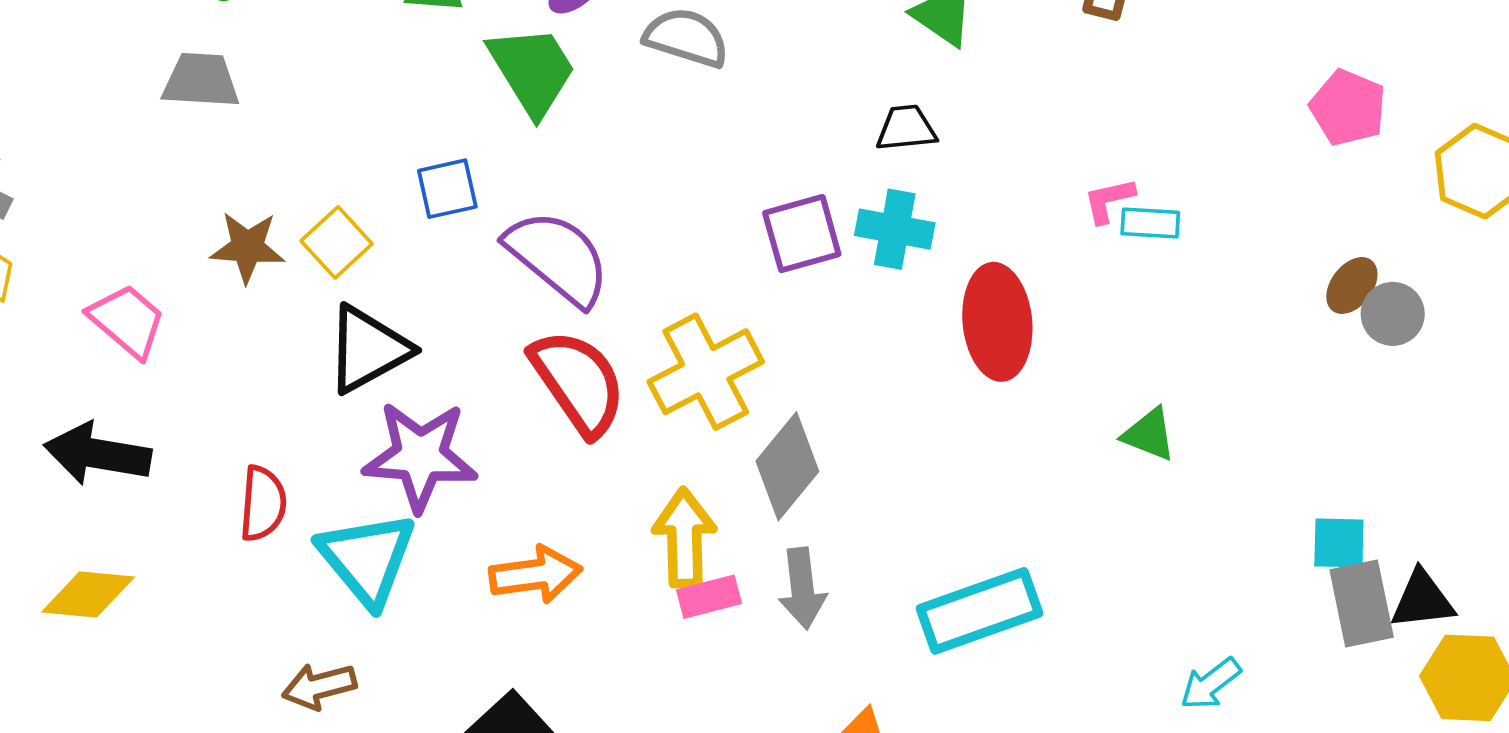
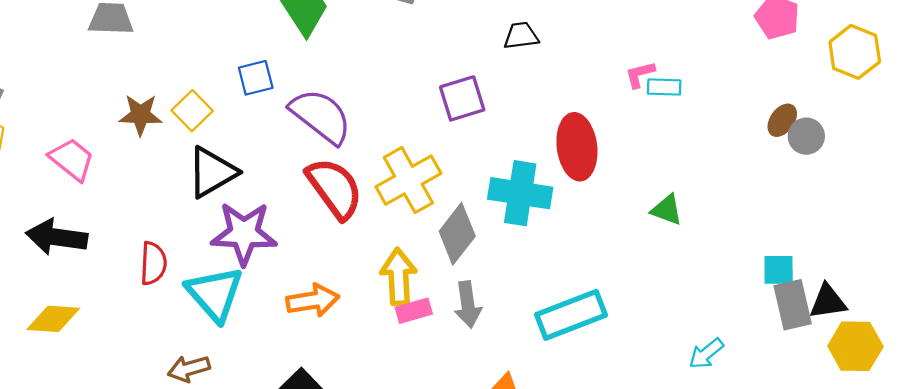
cyan cross: (895, 229) -> (520, 193), moved, size x1.4

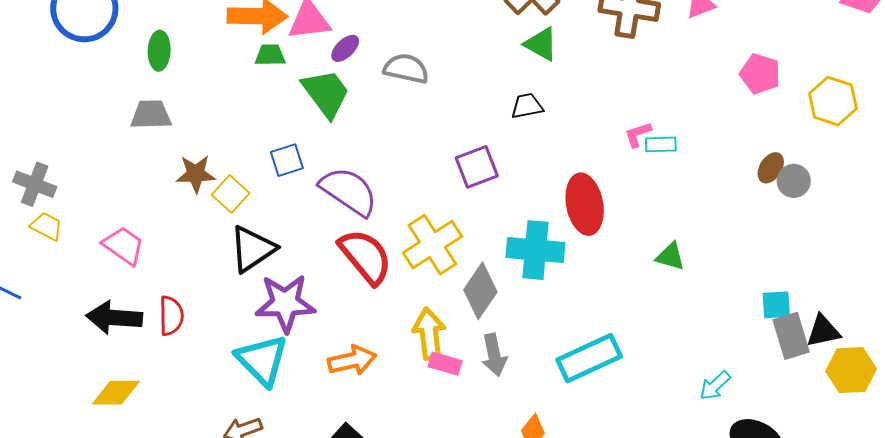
brown star: (140, 115) -> (196, 174), moved
red semicircle: (153, 263) -> (171, 316), moved
pink rectangle: (414, 311) -> (445, 364), turned 36

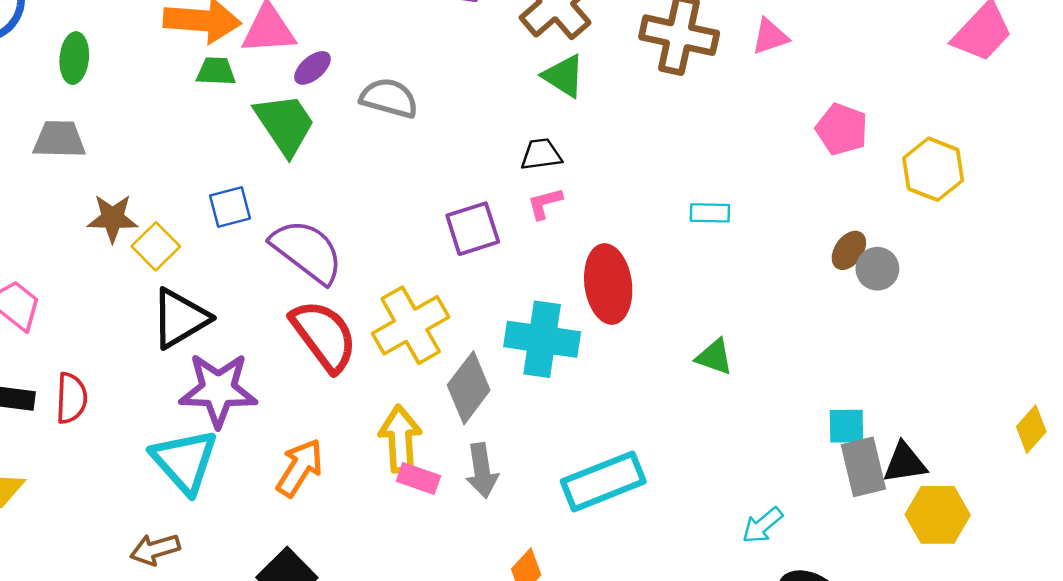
pink L-shape: (638, 134) -> (545, 203), moved
orange arrow: (352, 360) -> (300, 468), turned -48

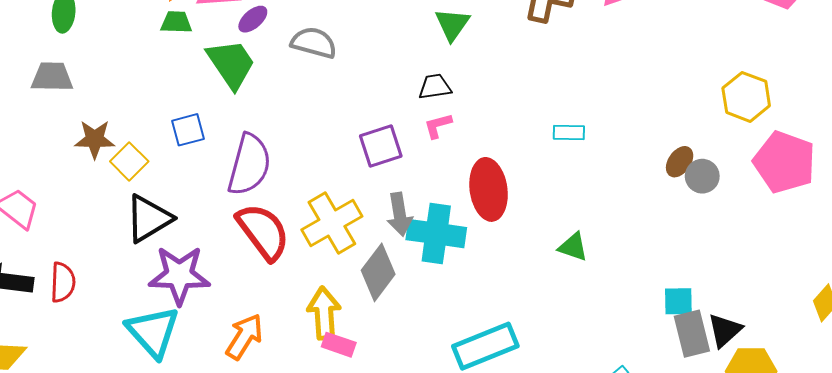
green triangle: (564, 76) -> (452, 24), turned 33
pink pentagon: (842, 129) -> (785, 162), moved, size x1.5
purple semicircle: (307, 251) -> (249, 165), turned 68
black triangle: (905, 463) -> (725, 330), turned -33
gray arrow: (482, 471) -> (400, 214), moved

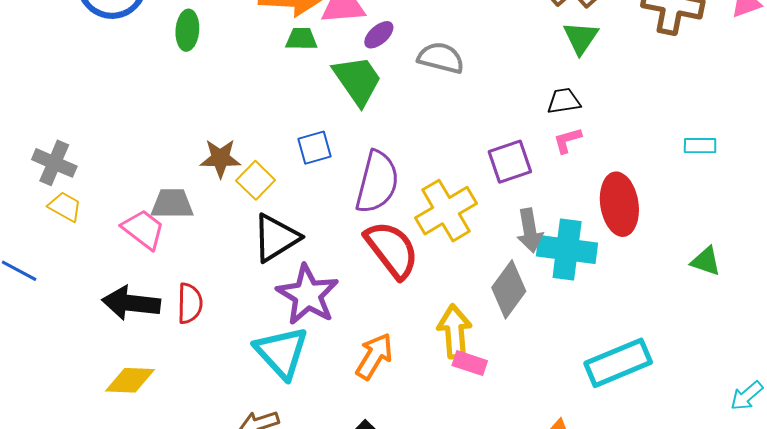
gray trapezoid: (52, 77) -> (172, 204), moved
yellow cross: (332, 223) -> (446, 211), moved
purple star: (179, 275) -> (308, 295), turned 30

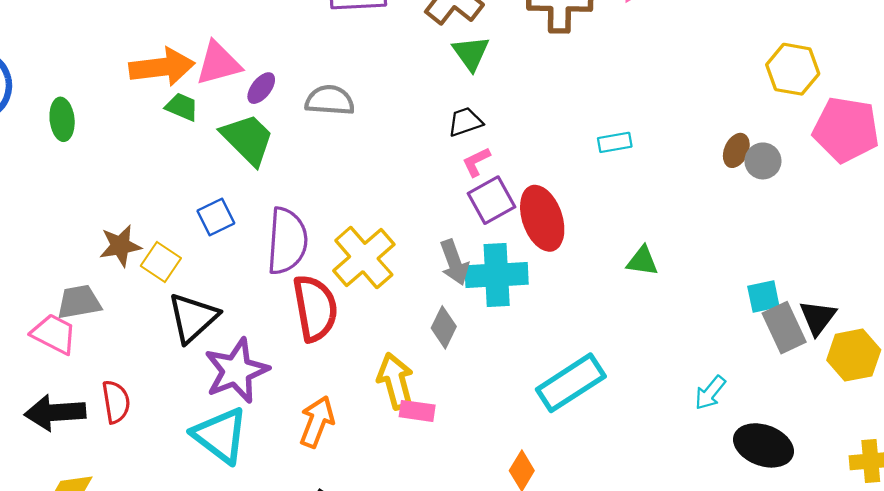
green trapezoid: (301, 39) -> (182, 107), turned 32
purple square: (510, 162) -> (492, 200), moved
red semicircle: (392, 250) -> (315, 308), turned 38
gray diamond: (509, 289) -> (444, 327), size x0.7
purple star: (308, 295) -> (236, 371), turned 30

